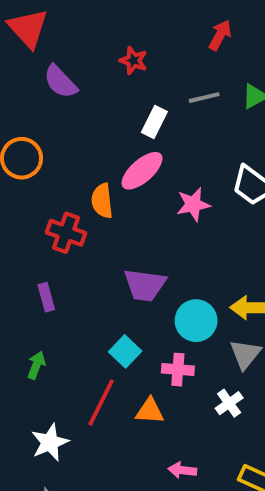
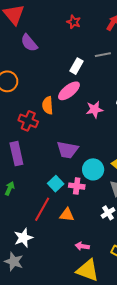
red star: (134, 60) -> (74, 22), moved
purple rectangle: (46, 297) -> (16, 154), size x1.6
pink cross: (178, 370) -> (77, 186), moved
white star: (50, 442) -> (23, 238), moved

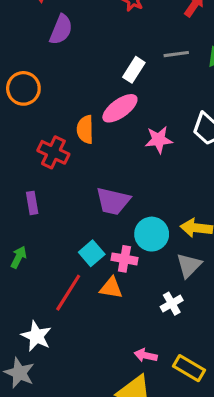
purple semicircle: (29, 43) -> (61, 30), turned -120
purple rectangle: (16, 154) -> (32, 203), size x0.6
orange triangle: (67, 215) -> (111, 288), moved
white star: (23, 238) -> (36, 336), turned -30
pink arrow: (82, 246) -> (146, 355), moved

